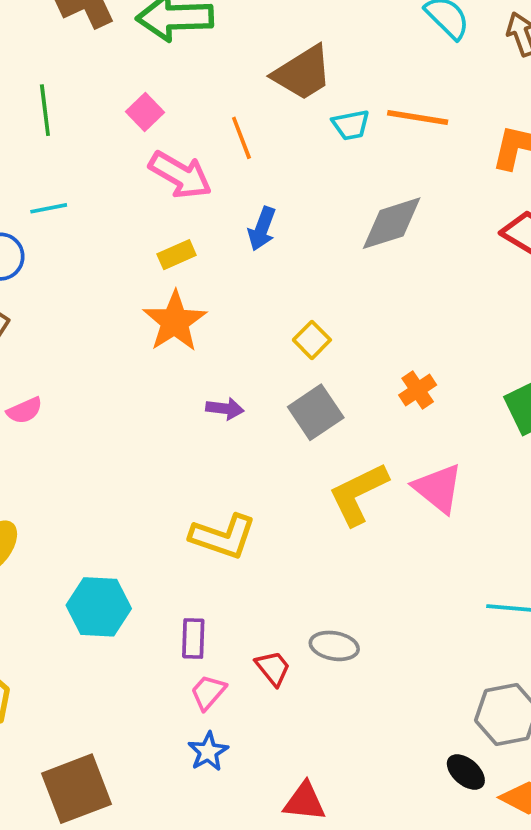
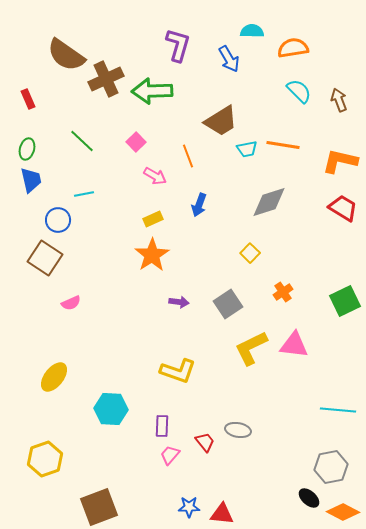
green line: (45, 110) -> (82, 141), turned -40
pink arrow: (180, 175) -> (155, 176), size x0.7
yellow square: (312, 340) -> (250, 253), moved
pink triangle: (438, 488) -> (294, 345), turned -32
blue star: (208, 752) -> (189, 507), moved, turned 30

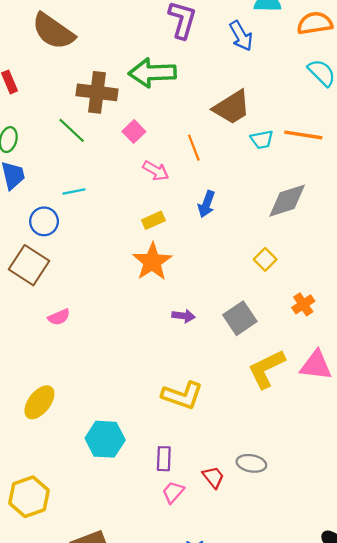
brown cross: (106, 79) -> (97, 92), moved, turned 32

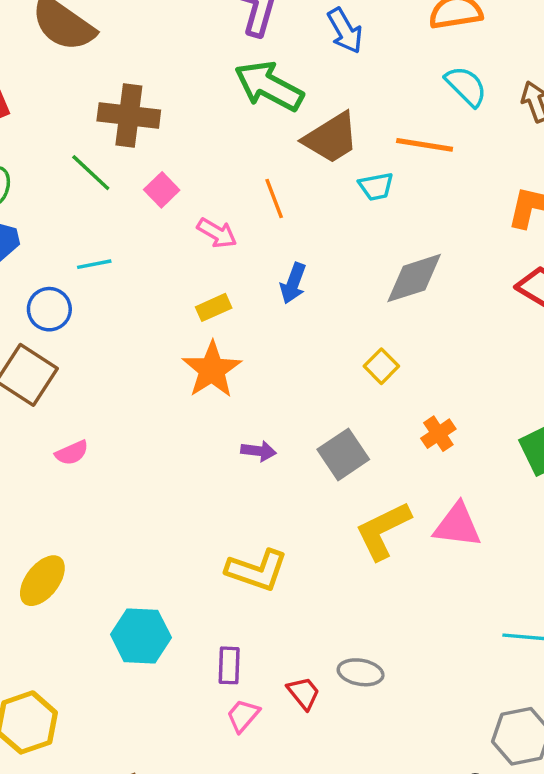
green arrow: (152, 73) -> (269, 86), moved, turned 30
pink square: (134, 132) -> (162, 190), moved
orange line: (303, 135) -> (425, 145), moved

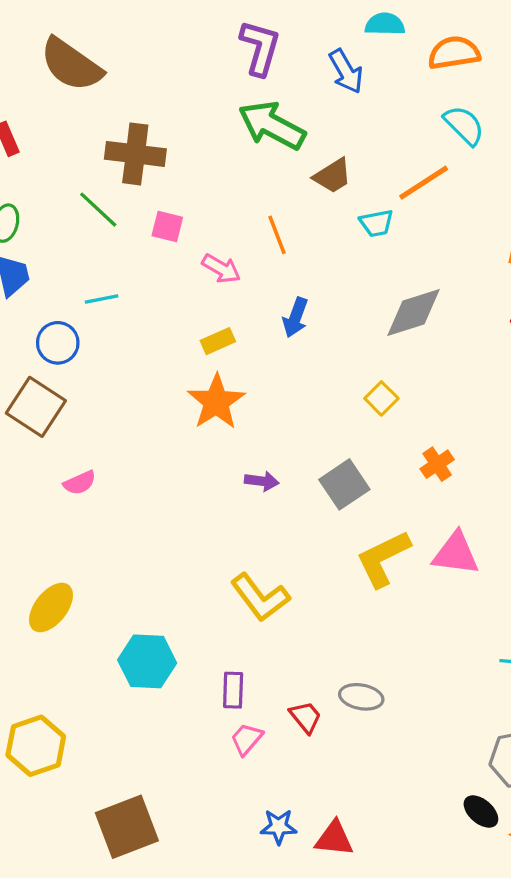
brown trapezoid: (331, 138) -> (333, 176), size x0.7
orange line: (425, 145) -> (424, 183), turned -42
pink square: (162, 190) -> (167, 226), turned -32
yellow L-shape: (257, 570) -> (260, 597), turned 34

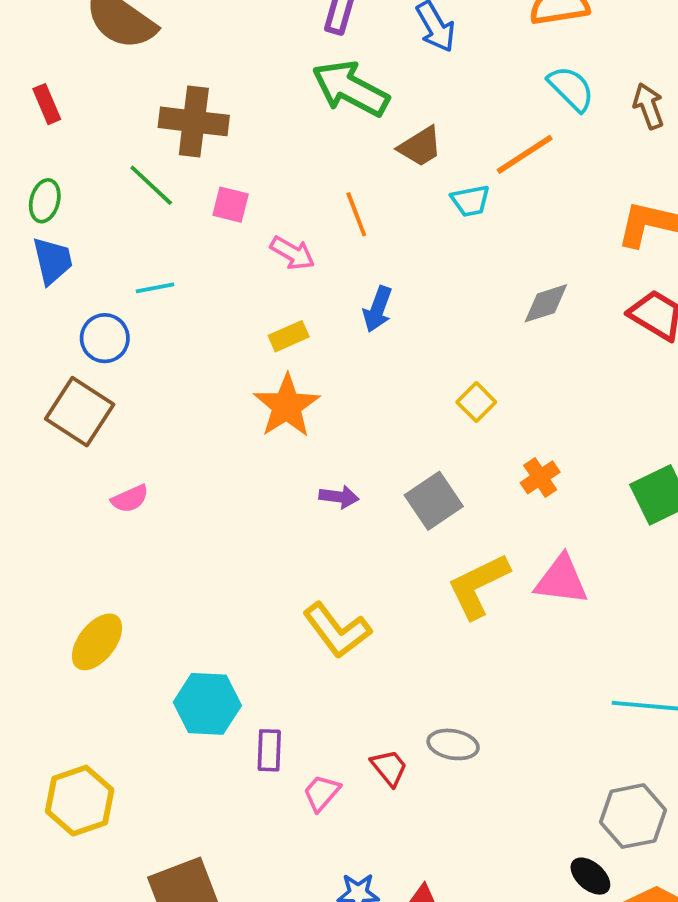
gray diamond: (413, 312) -> (546, 303), moved, size x0.7
purple rectangle: (233, 690) -> (269, 750), moved

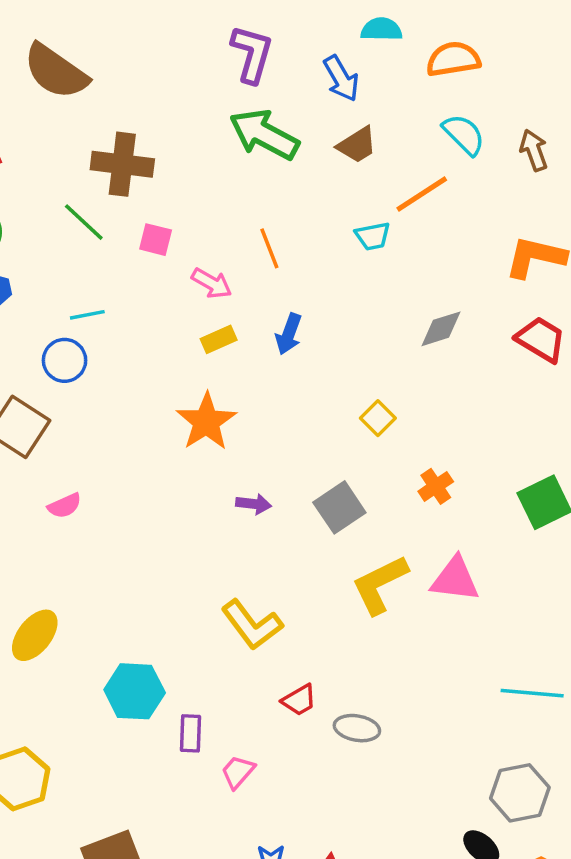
brown trapezoid: (420, 147) -> (357, 145), moved
yellow rectangle: (289, 336) -> (219, 339), moved
blue circle: (105, 338) -> (65, 360), moved
red trapezoid: (389, 768) -> (299, 700), moved, turned 99

